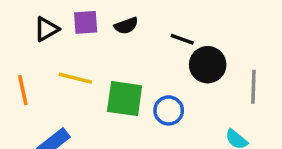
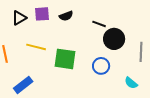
blue circle: (169, 110) -> (101, 66), moved

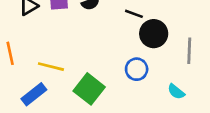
yellow line: (36, 47) -> (51, 67), moved
green square: (65, 59) -> (89, 89), moved, turned 30

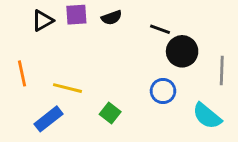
green square: (89, 89) -> (110, 113), size x0.6
cyan semicircle: (176, 92) -> (207, 116), size x1.5

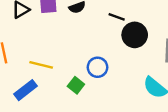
blue circle: (163, 91) -> (97, 67), moved

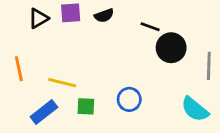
blue circle: (97, 67) -> (129, 99), moved
green square: (76, 85) -> (86, 106), moved, turned -35

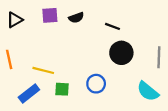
black triangle: (38, 18) -> (15, 20), moved
black circle: (171, 48) -> (121, 53), moved

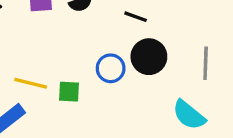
blue circle: (96, 84) -> (111, 68), moved
green square: (62, 89) -> (69, 92), moved

